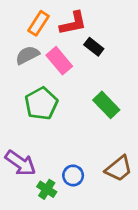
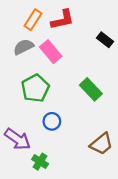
black rectangle: (94, 47) -> (105, 40), moved
blue circle: (73, 175) -> (52, 121), moved

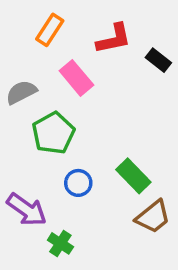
red L-shape: (62, 20) -> (114, 39), moved
gray semicircle: (23, 47) -> (21, 92), moved
green rectangle: (91, 89) -> (133, 176), moved

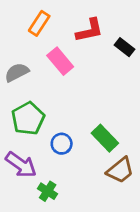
green pentagon: (53, 133) -> (28, 119), moved

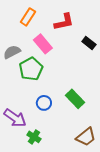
black rectangle: (124, 47) -> (89, 43), moved
green pentagon: (28, 119) -> (31, 69), moved
brown trapezoid: (120, 170) -> (86, 137), moved

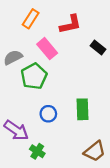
green rectangle: (75, 99) -> (83, 109), turned 42

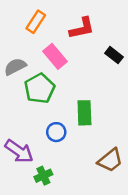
green rectangle: (83, 109) -> (84, 113), moved
green cross: (37, 151) -> (43, 176), turned 32
brown trapezoid: (95, 151) -> (110, 160), moved

